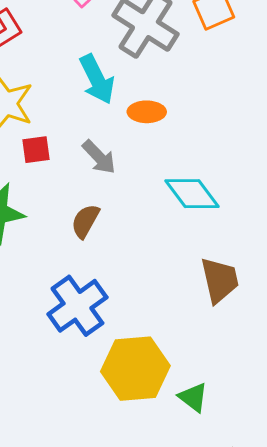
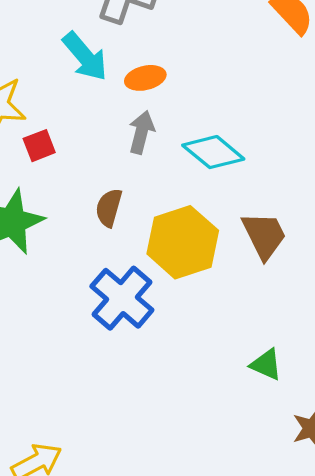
gray arrow: (99, 157) -> (141, 132), moved, turned -108
yellow hexagon: (135, 369) -> (183, 242), moved

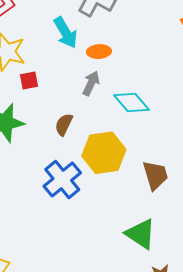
brown trapezoid: (264, 235) -> (155, 175), moved
green triangle: (266, 365) -> (141, 234), size x1.6

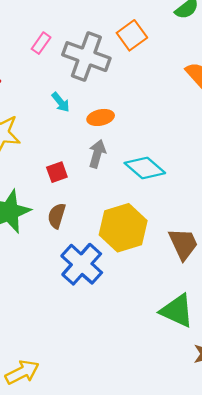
cyan arrow: (66, 33) -> (61, 102), size x0.6
red square: (29, 80) -> (57, 172), moved
brown semicircle: (64, 125) -> (57, 216), moved

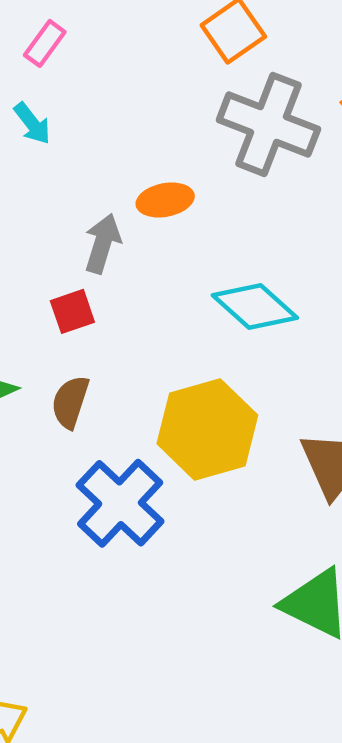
gray cross: (86, 57) -> (268, 124), moved
cyan arrow: (61, 102) -> (32, 123), moved
gray arrow: (97, 154) -> (103, 243), moved

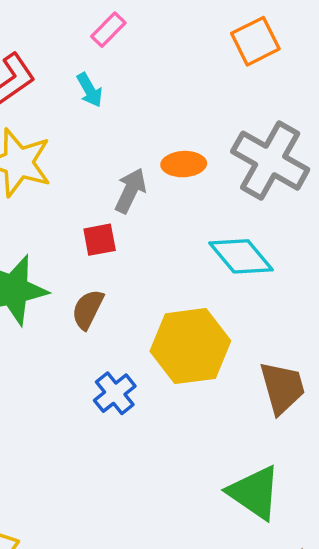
gray cross: (268, 124) -> (270, 161), moved
blue cross: (120, 503) -> (115, 393), size x0.6

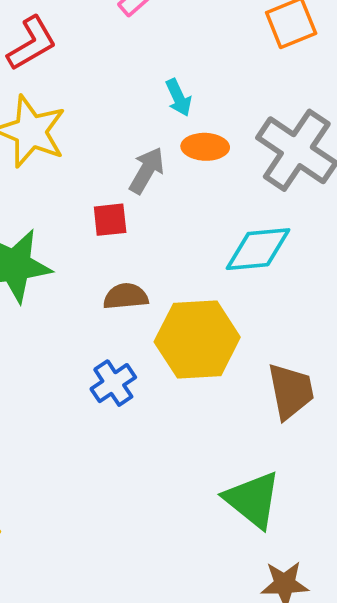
cyan arrow: (90, 90) -> (179, 98), moved
cyan diamond: (241, 256) -> (258, 249), turned -60
brown semicircle: (88, 309) -> (126, 296), moved, turned 54

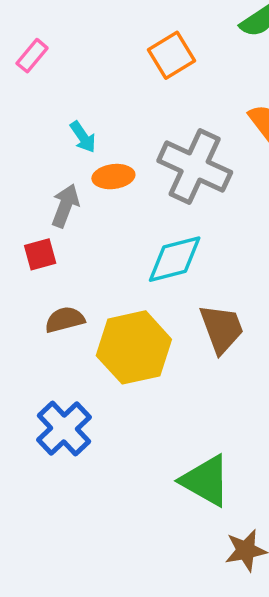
blue cross: (113, 383) -> (64, 428), moved, size x1.4
brown trapezoid: (291, 391) -> (222, 329), moved

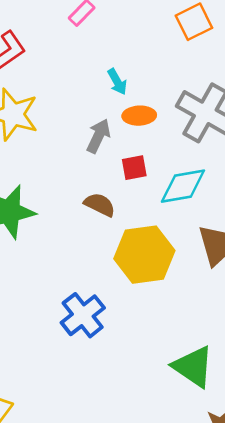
red square: (40, 254) -> (134, 168), moved
brown semicircle: (65, 320) -> (100, 205), moved, turned 36

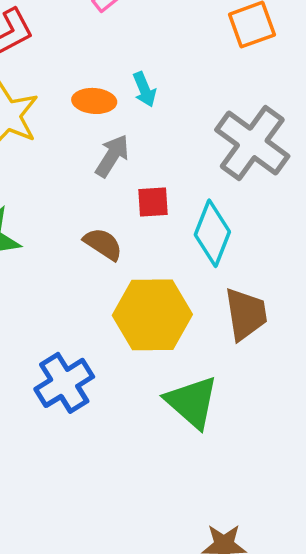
orange ellipse: (139, 116) -> (94, 101), moved
cyan diamond: (183, 186) -> (212, 233), turned -66
green triangle: (193, 367) -> (192, 402), moved

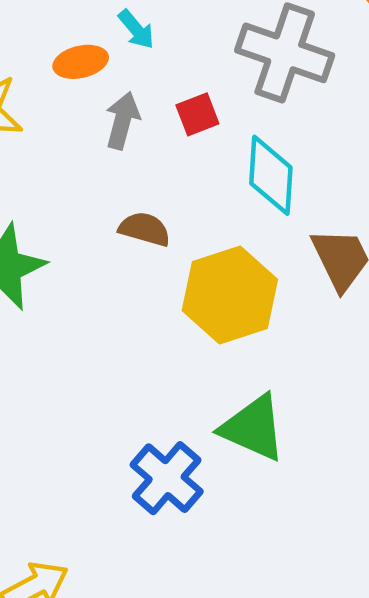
red square: (153, 202) -> (197, 114), moved
blue cross: (64, 383) -> (167, 478), moved
green triangle: (192, 402) -> (253, 428), moved

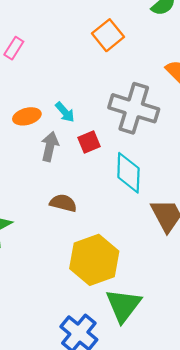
cyan arrow: (136, 29) -> (65, 112), moved
yellow hexagon: (230, 295) -> (94, 260), moved
green triangle: (253, 428) -> (123, 305), turned 45

